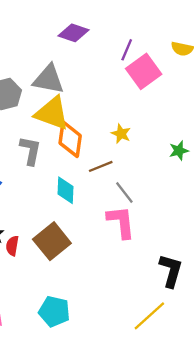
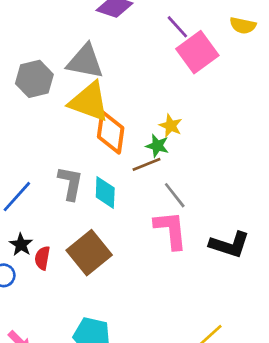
purple line: (127, 50) -> (177, 27), turned -65
gray L-shape: (30, 151) -> (70, 183), moved
green star: (179, 151) -> (157, 146), moved, turned 30
black L-shape: (171, 271) -> (229, 245), moved, turned 92

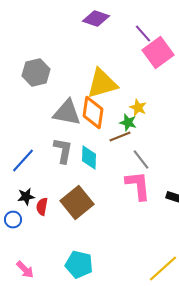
gray triangle: (85, 62) -> (67, 113), moved
yellow triangle: (89, 102) -> (102, 84), moved, turned -36
black star: (21, 245) -> (26, 197), turned 30

